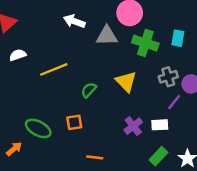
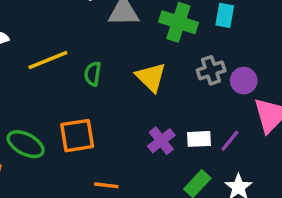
green semicircle: (89, 90) -> (93, 74), moved, turned -35
purple line: (174, 102) -> (230, 141), moved
orange square: (74, 122) -> (77, 136), size x1.5

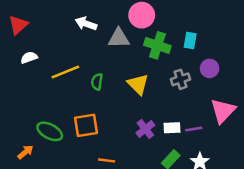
purple circle: (244, 81) -> (210, 68), moved
purple line: (230, 141) -> (194, 129), turned 42

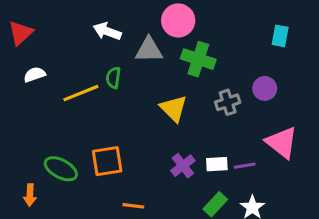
cyan rectangle: (190, 41) -> (280, 36), moved
green semicircle: (97, 82) -> (113, 78), moved
pink triangle: (223, 111) -> (282, 142), turned -36
orange arrow: (25, 152) -> (30, 195), turned 133

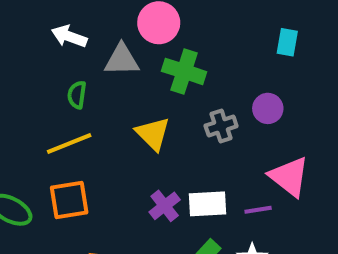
yellow line: (81, 93) -> (69, 143), moved
white rectangle: (217, 164) -> (207, 204), size x1.4
purple line: (245, 166) -> (258, 210), moved

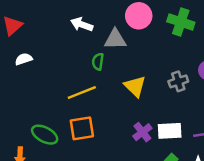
green cross: (184, 71) -> (181, 22), moved
green semicircle: (77, 95) -> (98, 62), moved

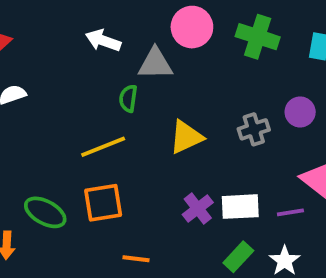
yellow triangle: (135, 86) -> (186, 137), turned 50

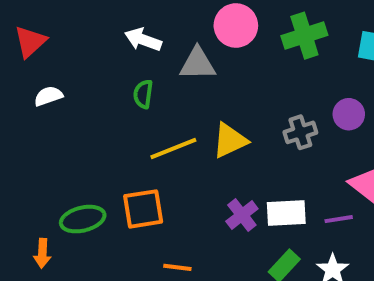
green cross: (258, 37) -> (304, 36), turned -36
green semicircle: (128, 98) -> (143, 94), moved
yellow line: (103, 147) -> (173, 148), moved
green ellipse: (45, 212) -> (83, 219), turned -42

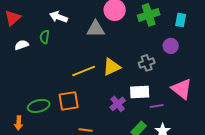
white arrow: (143, 40) -> (59, 17), moved
green semicircle: (143, 94) -> (45, 37), moved
purple circle: (349, 114) -> (171, 46), moved
white rectangle: (286, 213) -> (140, 92), moved
purple line: (339, 219) -> (157, 106), moved

